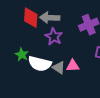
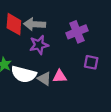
purple star: (54, 37) -> (39, 45), turned 30

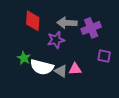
gray arrow: (35, 24) -> (67, 23), moved

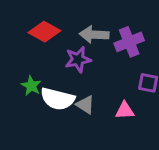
red diamond: (33, 21) -> (44, 32), turned -65
pink triangle: (75, 69) -> (125, 111), moved

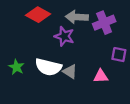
purple star: (78, 59) -> (64, 36), turned 30
green star: (31, 86) -> (16, 67), moved

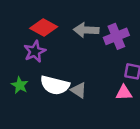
purple star: (64, 36) -> (35, 51), moved, turned 30
pink triangle: (101, 76) -> (124, 93), moved

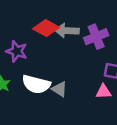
red diamond: (44, 28) -> (46, 28), moved
purple star: (35, 51) -> (17, 51), turned -30

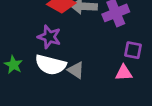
purple star: (17, 51) -> (49, 37), moved

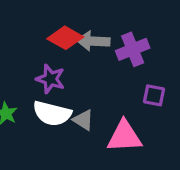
pink triangle: (124, 73) -> (124, 136), moved, size x1.6

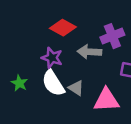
gray arrow: (93, 41) -> (89, 52), moved
white semicircle: (52, 113) -> (53, 83), turned 44

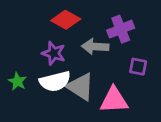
white semicircle: (53, 83) -> (55, 81), turned -72
gray triangle: (76, 88) -> (80, 87), size x1.6

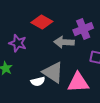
purple star: (54, 53) -> (18, 43), moved
white semicircle: (55, 81) -> (38, 81), moved, size x0.6

